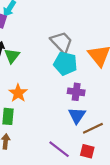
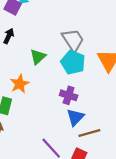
green triangle: (12, 56) -> (38, 57), moved
purple cross: (76, 92) -> (69, 95), moved

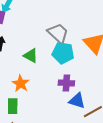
green triangle: (38, 57) -> (31, 56), turned -35
blue triangle: (75, 117) -> (77, 101), turned -42

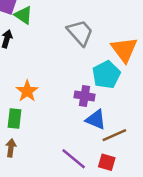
cyan pentagon: (63, 53) -> (106, 75), moved, turned 30
green triangle: (31, 56) -> (23, 15), moved

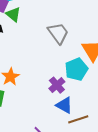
purple cross: (85, 96) -> (57, 85), turned 35

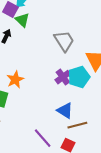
purple cross: (57, 85) -> (63, 77), moved

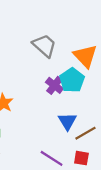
blue triangle: (65, 111) -> (67, 121), turned 42

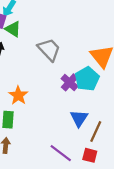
gray trapezoid: (44, 46) -> (49, 50), moved
brown line: (85, 133) -> (96, 131), turned -40

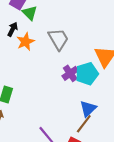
orange star: (18, 95) -> (25, 42), moved
blue triangle: (79, 118) -> (88, 109), moved

